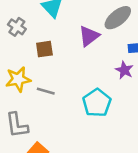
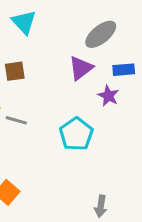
purple triangle: (89, 36) -> (81, 68), moved

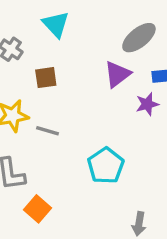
purple star: (108, 96) -> (147, 104), turned 30
cyan pentagon: (76, 134) -> (106, 166), moved

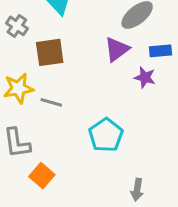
brown square: (46, 78) -> (50, 52), size x1.4
purple star: (147, 104) -> (145, 77), turned 30

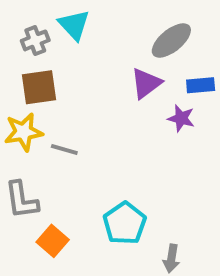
gray cross: (17, 26) -> (35, 40), moved, turned 35
brown square: (50, 52) -> (39, 87), moved
cyan pentagon: (106, 135) -> (125, 223), moved

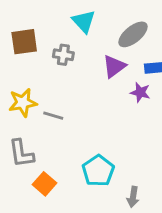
cyan triangle: (74, 25) -> (84, 21), moved
gray cross: (35, 40) -> (63, 55), moved, turned 30
brown square: (39, 87) -> (24, 42), moved

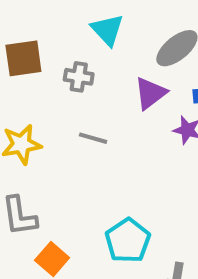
gray line: (53, 116) -> (93, 138), moved

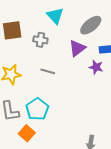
cyan pentagon: (128, 241) -> (37, 109), moved

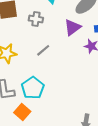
gray line: (48, 71) -> (43, 50), turned -56

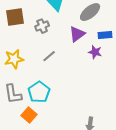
gray cross: (36, 19) -> (42, 26), turned -32

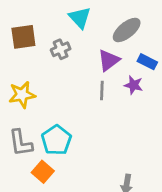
blue rectangle: (105, 35) -> (147, 62), turned 32
gray line: (49, 56) -> (102, 91), moved, turned -48

